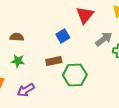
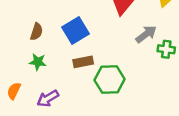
blue square: (63, 36) -> (76, 30), moved, size x1.5
brown semicircle: (17, 37) -> (37, 32), turned 104

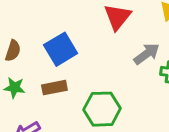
brown rectangle: (83, 62) -> (54, 88), moved

